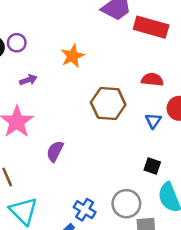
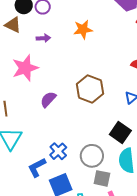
brown hexagon: (108, 103) -> (90, 89), moved
black square: (152, 166) -> (120, 132), size x1.5

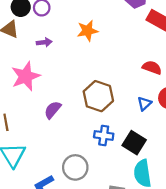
blue cross: (58, 151) -> (104, 135), moved, turned -36
gray circle: (92, 156) -> (75, 167), moved

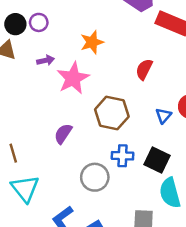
red semicircle: (152, 68) -> (144, 69), moved, turned -78
pink star: (26, 76) -> (73, 78), moved
gray circle: (75, 167) -> (95, 177), moved

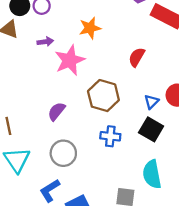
black square: (157, 160) -> (151, 129), moved
gray circle: (95, 177) -> (63, 153), moved

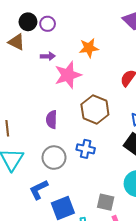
purple semicircle: (56, 111) -> (52, 120), turned -42
blue cross: (110, 136) -> (86, 149), moved

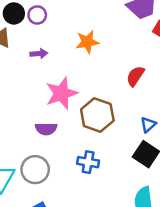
pink star: (68, 75) -> (61, 93), moved
purple semicircle: (52, 120) -> (46, 129), turned -90
gray circle: (54, 158) -> (35, 170), moved

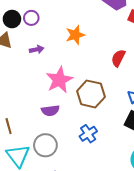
blue cross: (88, 162) -> (88, 134), turned -36

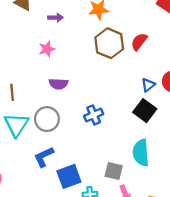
pink star: (59, 80) -> (47, 49), moved, size x0.6
brown hexagon: (91, 94) -> (109, 43), moved

